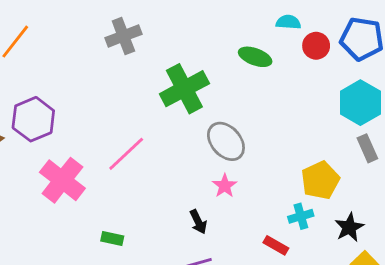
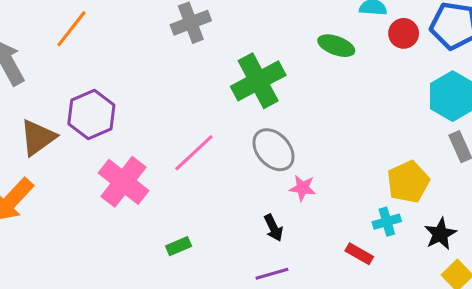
gray ellipse: (226, 141) -> (273, 150), moved
pink star: (225, 186) -> (303, 188), turned -30
green rectangle: (112, 238) -> (179, 246), turned -35

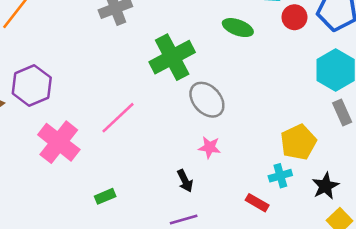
gray ellipse: (273, 150) -> (207, 100), moved

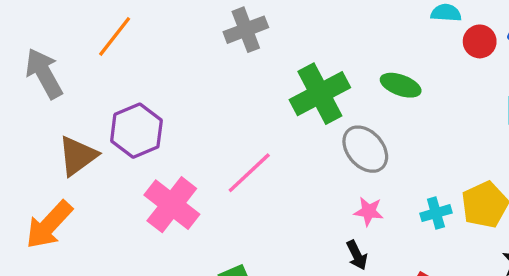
green ellipse: (238, 28) -> (401, 85), moved
cyan cross: (280, 176) -> (436, 213), moved
black arrow: (185, 181) -> (357, 255), moved

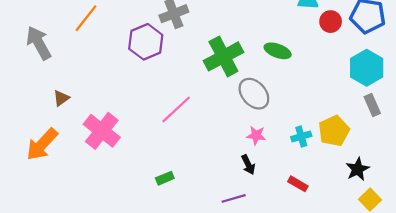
purple hexagon: (136, 131) -> (146, 42), moved
brown triangle: (78, 156) -> (61, 98), size x0.6
pink cross: (172, 205) -> (102, 131), moved

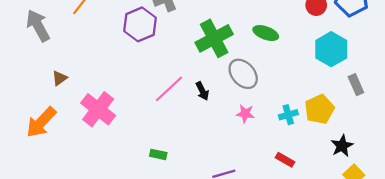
cyan hexagon: (367, 68) -> (331, 49), moved
black arrow: (248, 165) -> (202, 91), moved
green rectangle: (165, 178) -> (158, 154), turned 35

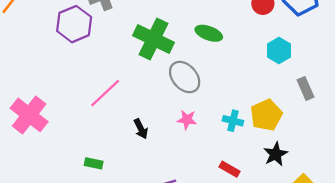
green cross: (214, 38) -> (154, 39), turned -36
cyan hexagon: (331, 49) -> (279, 51), size x0.7
black arrow: (202, 91) -> (141, 129), moved
cyan cross: (288, 115) -> (233, 121), turned 30
black star: (342, 146) -> (276, 154), moved

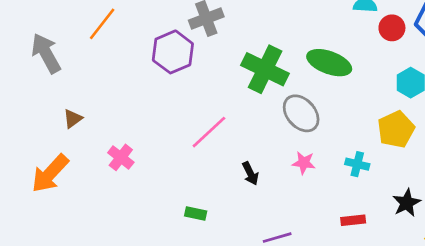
green ellipse: (209, 33) -> (329, 63), size x1.4
pink cross: (29, 115) -> (121, 157), size x0.6
yellow pentagon: (266, 115) -> (396, 129), moved
red rectangle: (229, 169) -> (353, 220), turned -36

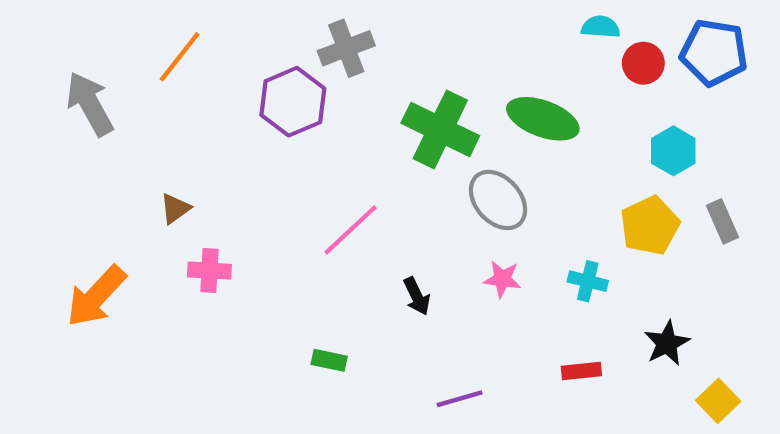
brown triangle: (73, 119) -> (175, 209), moved
pink cross: (121, 157) -> (209, 271), turned -35

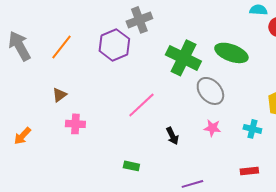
orange line: (180, 57) -> (61, 47), moved
orange arrow: (96, 296) -> (22, 136), size x0.6

